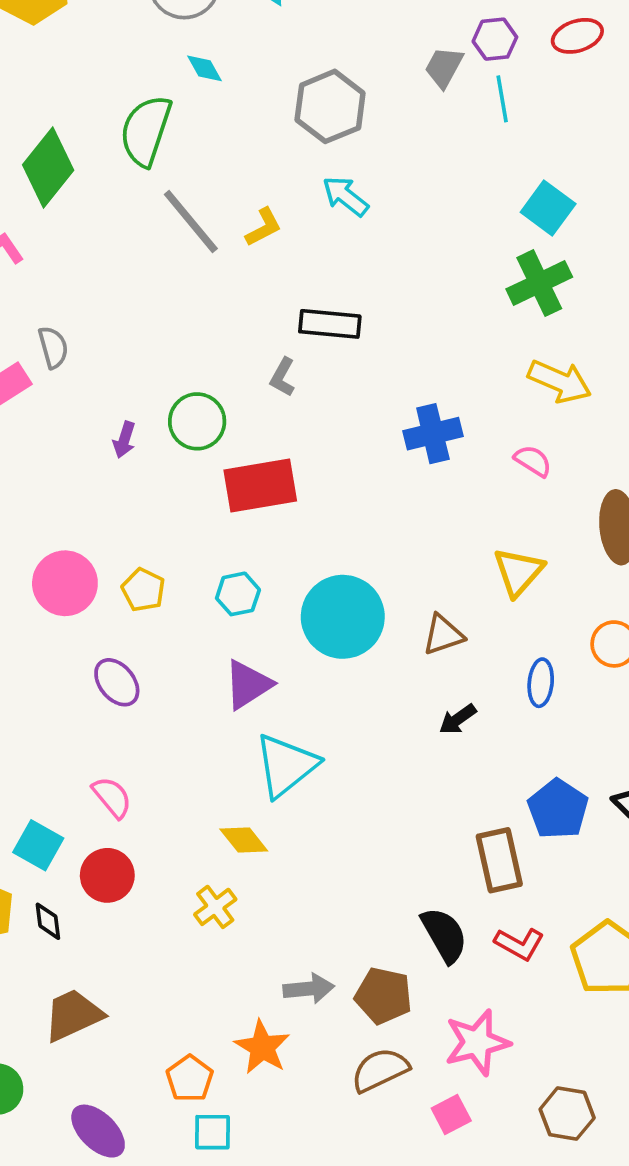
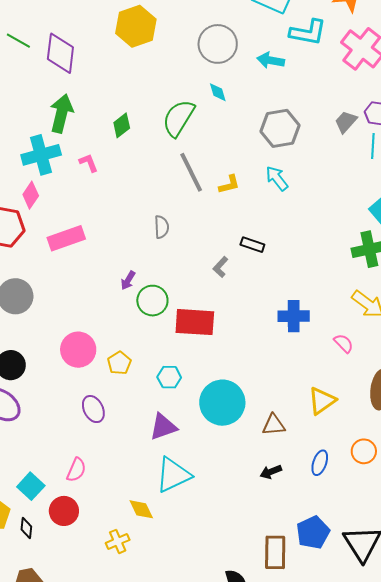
green diamond: (48, 168) -> (122, 125), size x0.6
black rectangle: (330, 324) -> (252, 245), size x0.7
gray semicircle: (53, 347) -> (162, 227), moved
green circle: (197, 421) -> (152, 301), moved
pink semicircle: (112, 797) -> (76, 470), turned 50

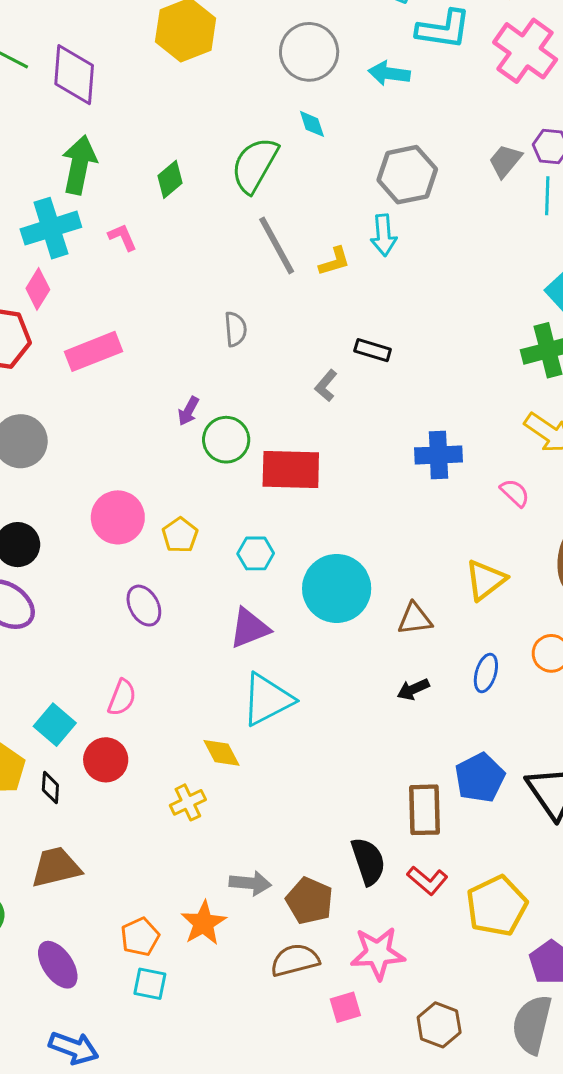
cyan arrow: (277, 178) -> (384, 235), moved, turned -144

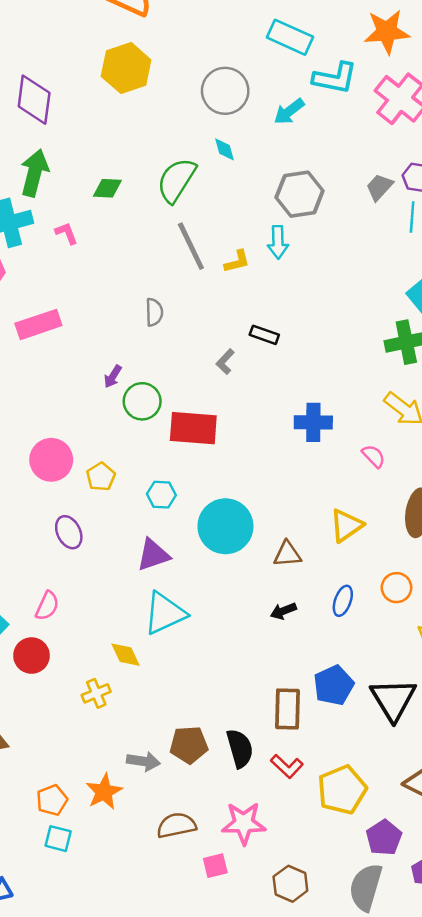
cyan arrow: (389, 73) -> (289, 111), turned -48
green diamond: (170, 179) -> (107, 188), turned 40
brown pentagon: (310, 901) -> (189, 745), moved, turned -30

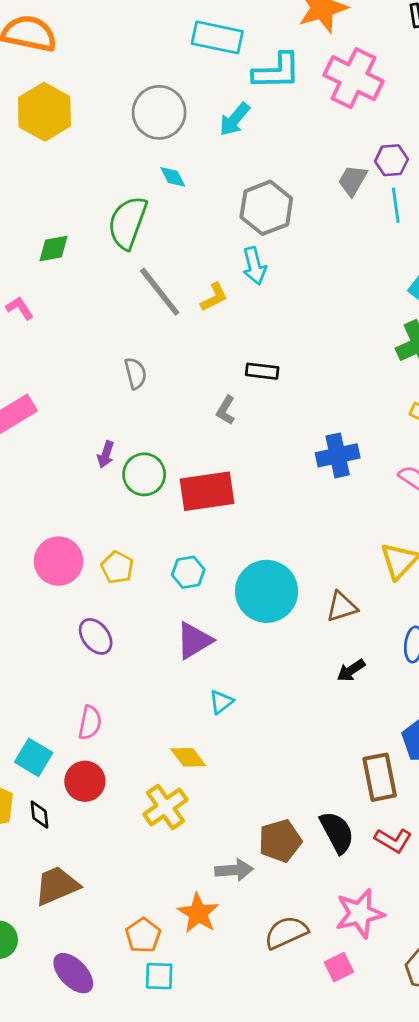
cyan triangle: (165, 613) -> (221, 702), size x0.5
yellow cross: (96, 693) -> (165, 807), size x1.4

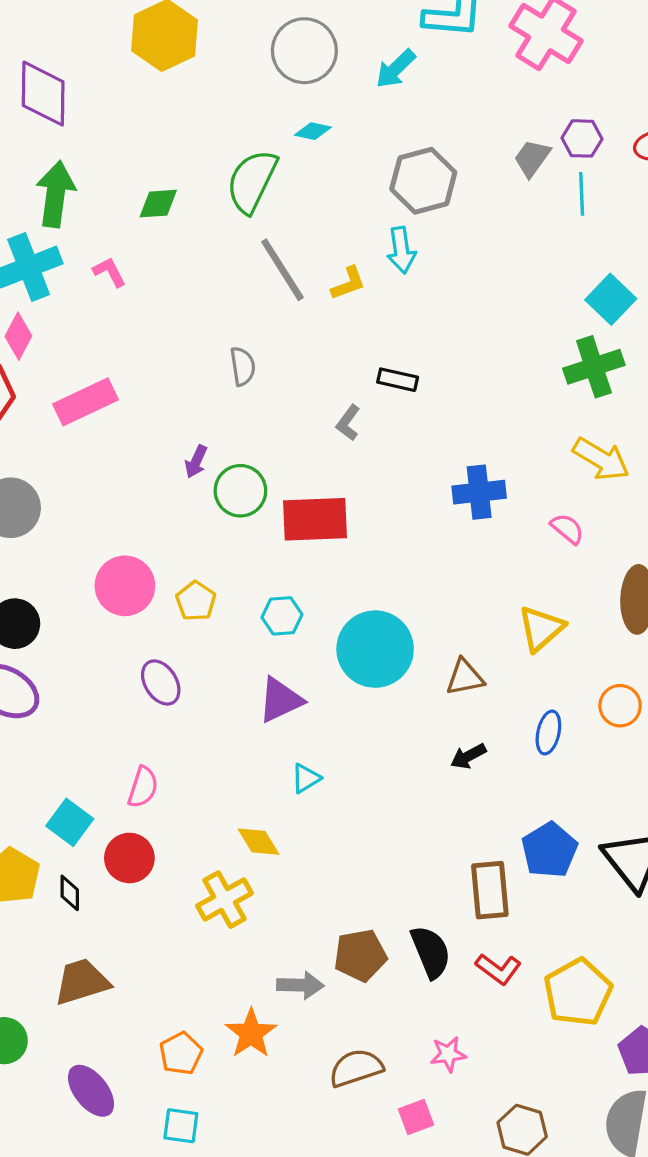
cyan diamond: (173, 177) -> (313, 131), turned -56
pink star: (360, 914) -> (448, 1054), size x0.6
cyan square: (159, 976) -> (181, 1126), moved

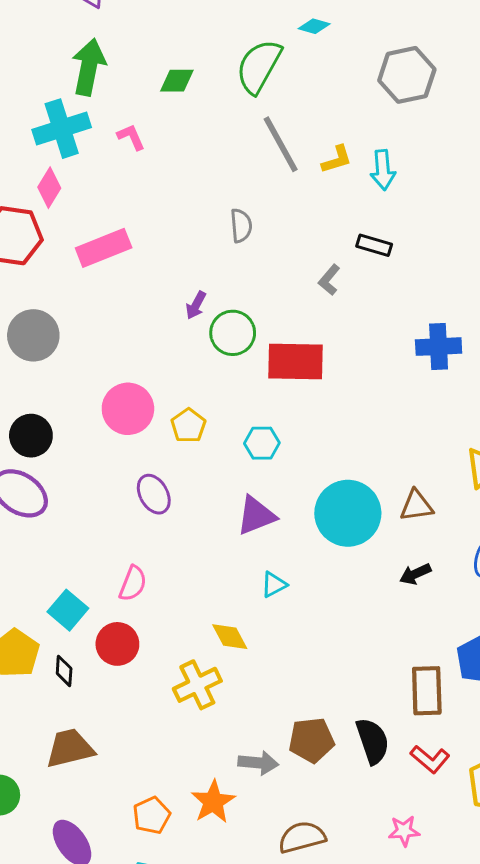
cyan arrow: (401, 250) -> (383, 170), moved
cyan circle: (375, 649) -> (348, 513), moved
pink star: (448, 1054) -> (404, 831), moved

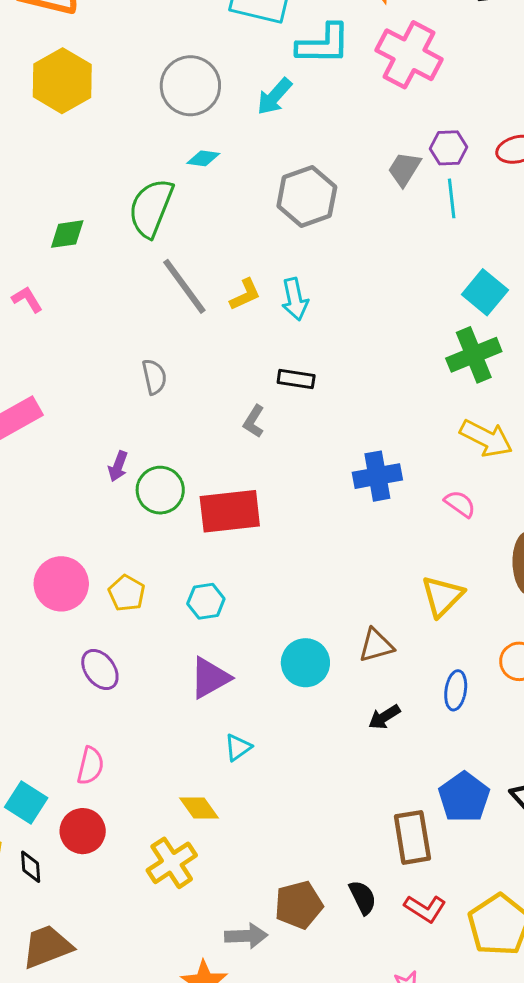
cyan circle: (348, 513) -> (305, 663), size x0.7
black semicircle: (373, 741) -> (363, 897), size x0.7

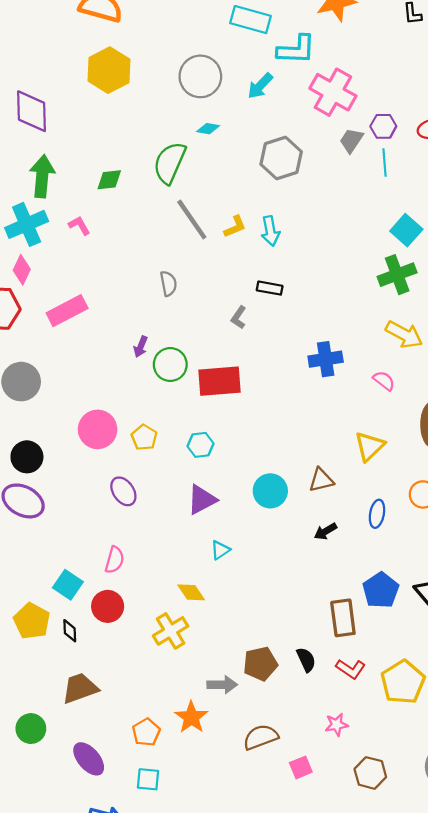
pink cross: (409, 55) -> (333, 92), moved

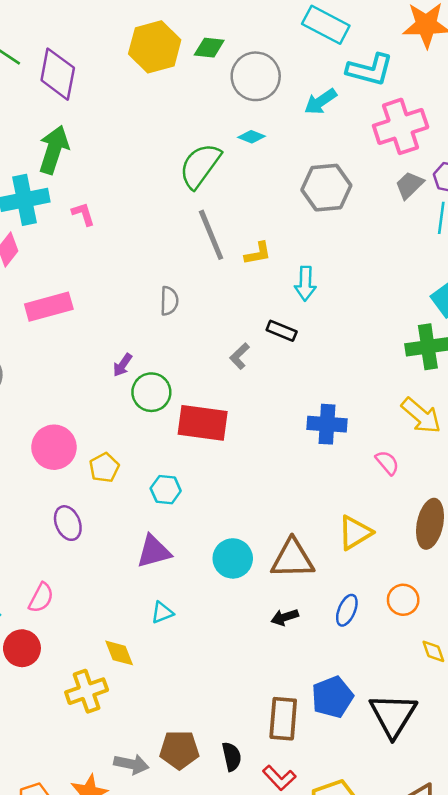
pink cross: (333, 92) -> (401, 126), turned 30
green diamond: (109, 180) -> (209, 48), moved
cyan arrow: (270, 231) -> (305, 284), moved
brown triangle: (321, 480) -> (292, 559), size x1.5

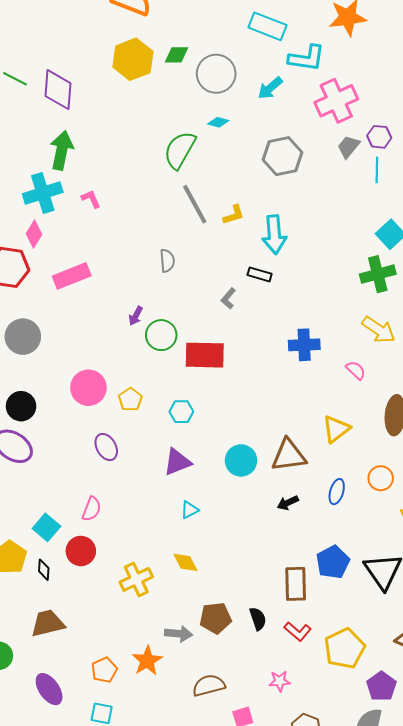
cyan arrow: (305, 284) -> (274, 235), size x1.4
yellow diamond: (119, 653) -> (185, 562), moved

